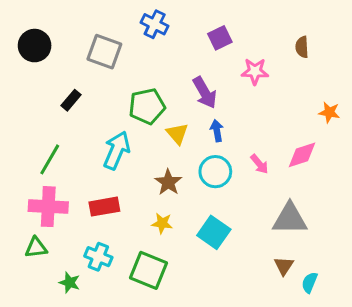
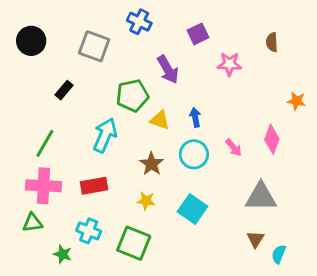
purple arrow: (205, 93) -> (168, 70), moved
yellow triangle: (177, 134) -> (160, 120), turned -30
pink diamond: (302, 155) -> (272, 139), turned -52

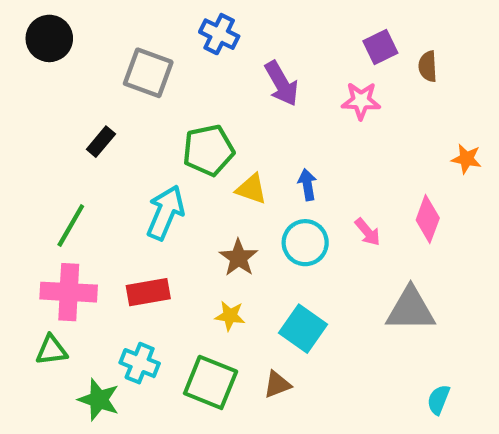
purple square: (198, 34) -> (380, 47), moved
black circle: (31, 41) -> (49, 38), moved
purple arrow: (168, 70) -> (282, 84), moved
brown triangle: (255, 239) -> (277, 385), moved, turned 36
green star: (63, 254) -> (99, 400), size x1.4

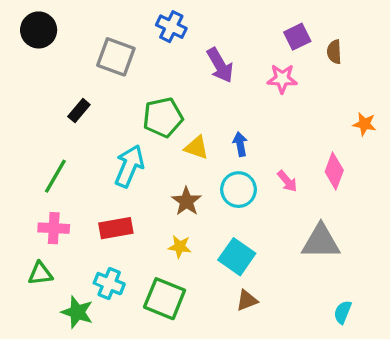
pink cross: (69, 292) -> (54, 228), size x0.7
brown triangle: (277, 385) -> (247, 300), moved

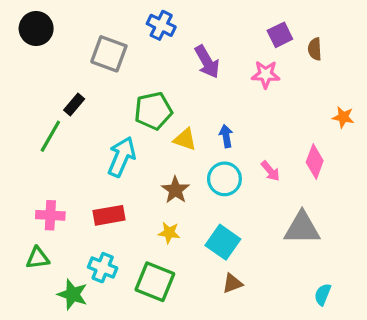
green line: (55, 176) -> (50, 136), moved

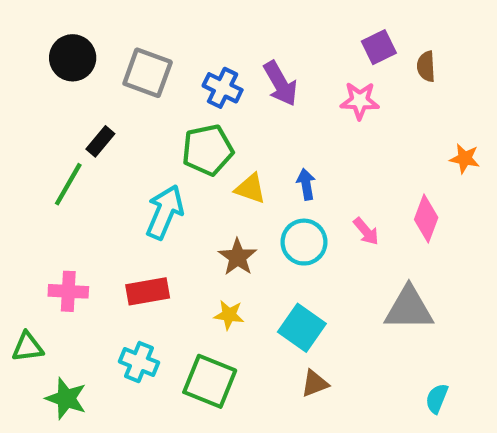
blue cross: (161, 25) -> (223, 88), moved
black circle: (36, 29) -> (73, 58), moved
green triangle: (38, 258) -> (28, 347), moved
green star: (73, 294) -> (66, 398), moved

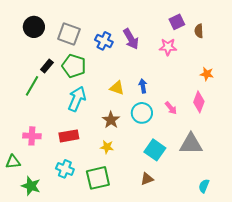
green pentagon: (208, 150) -> (74, 66), moved, turned 30
orange star: (465, 158) -> (207, 74), moved
cyan square: (302, 328) -> (155, 150), moved
green square: (210, 381) -> (98, 178), turned -35

